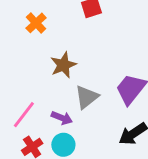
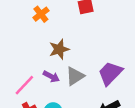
purple arrow: (62, 118) -> (51, 76), moved

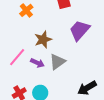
purple trapezoid: (110, 73) -> (80, 30), moved
pink line: (24, 85) -> (17, 57), moved

